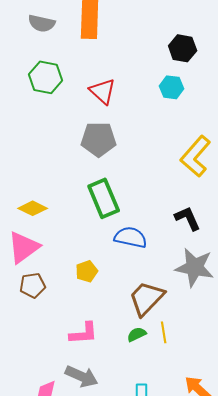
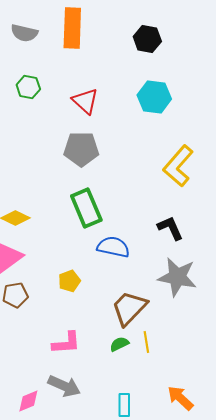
black hexagon: (183, 48) -> (147, 39), moved
green hexagon: (46, 77) -> (28, 87), size x0.7
cyan hexagon: (172, 87) -> (154, 97), size x1.4

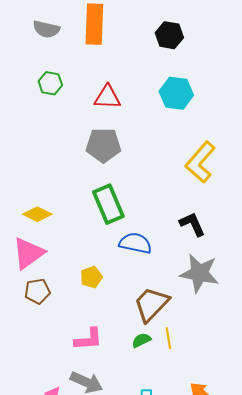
red triangle: (85, 101) -> (107, 97), turned -40

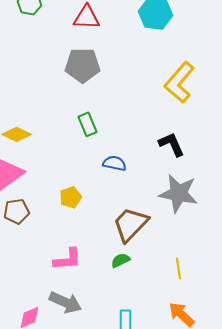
green rectangle: (108, 204) -> (88, 124), size x0.6
blue semicircle: (135, 243) -> (114, 163), size x0.7
yellow line: (168, 338) -> (178, 268), moved

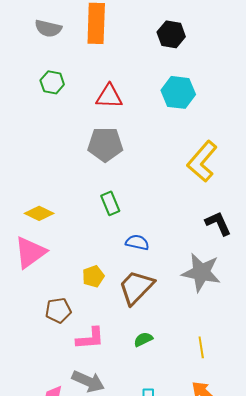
black L-shape: (172, 144) -> (218, 223), moved
brown pentagon: (16, 211) -> (58, 310), moved
brown trapezoid: (130, 224) -> (136, 287), moved

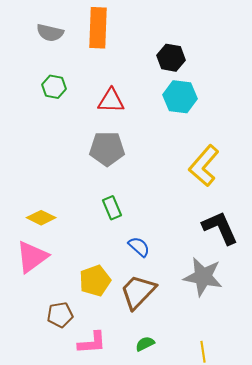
black hexagon: (171, 34) -> (171, 58), moved
black L-shape: (218, 223) -> (220, 228), size x1.4
blue semicircle: (137, 242) -> (139, 247), turned 30
yellow pentagon: (93, 276) -> (95, 281), size x1.4

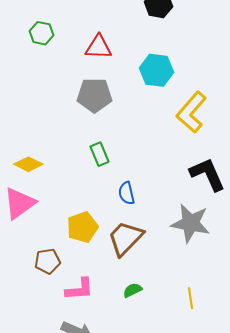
cyan hexagon: (180, 97) -> (156, 70), moved
blue semicircle: (139, 247) -> (126, 193), turned -145

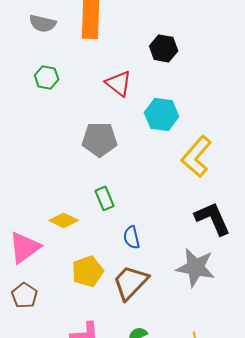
red triangle: (98, 47) -> (119, 83), moved, turned 36
yellow diamond: (28, 164) -> (64, 220), moved
brown pentagon: (47, 261) -> (25, 295), moved, turned -30

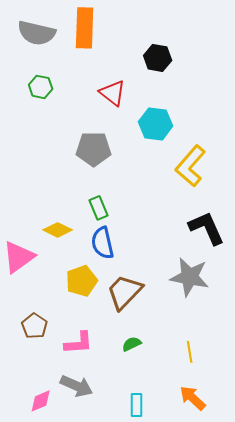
gray semicircle: (43, 23) -> (37, 33), size x1.4
blue semicircle: (132, 237) -> (103, 243), moved, size x1.4
brown pentagon: (25, 295) -> (35, 326), moved

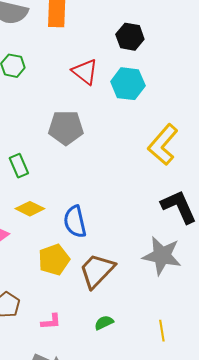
cyan hexagon: (156, 124) -> (128, 84), moved
green rectangle: (99, 208) -> (19, 166), moved
pink L-shape: (79, 343) -> (51, 322), size x0.7

